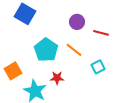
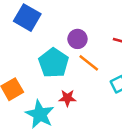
purple circle: (77, 22) -> (77, 39), moved

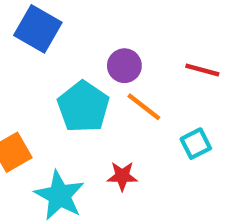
red star: (67, 98) -> (122, 176), moved

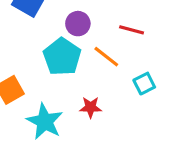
purple circle: (124, 66) -> (78, 24), moved
red line: (202, 70) -> (132, 30), moved

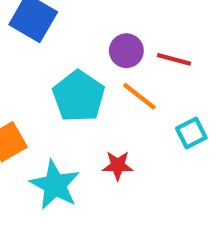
purple circle: (78, 24) -> (126, 51), moved

